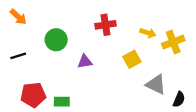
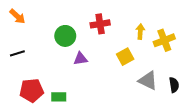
yellow arrow: (148, 33) -> (140, 32), turned -104
green circle: (56, 40) -> (65, 36), moved
black semicircle: (179, 99) -> (174, 85), moved, turned -32

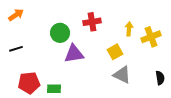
orange arrow: (17, 16) -> (16, 15), turned -77
purple triangle: (80, 59) -> (74, 54), size x1.5
gray triangle: (148, 81) -> (122, 75), moved

